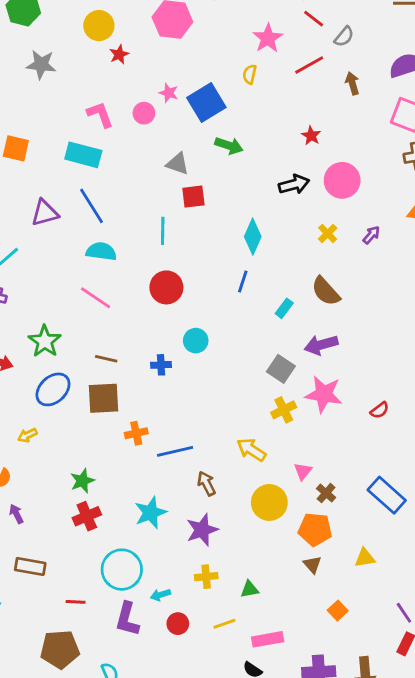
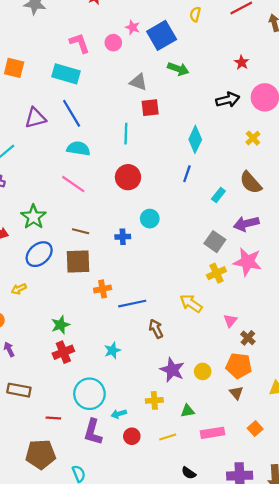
yellow circle: (269, 502) -> (203, 371), moved, size x0.6
cyan star: (150, 513) -> (112, 350), size x0.7
purple star: (202, 530) -> (172, 370), moved, turned -30
pink rectangle: (268, 639) -> (212, 433), moved

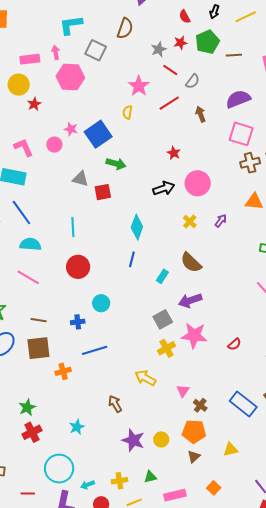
red square: (150, 108) -> (103, 192), moved
gray square: (215, 242) -> (163, 319), turned 30
blue line: (132, 304) -> (95, 350), moved
brown triangle: (236, 393) -> (194, 457), turned 32
yellow cross: (154, 400) -> (119, 481), moved

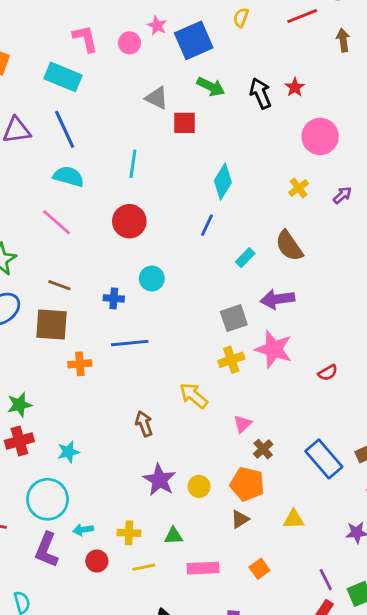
black arrow: (164, 188) -> (260, 93), moved, turned -105
cyan star: (77, 427) -> (68, 452), moved

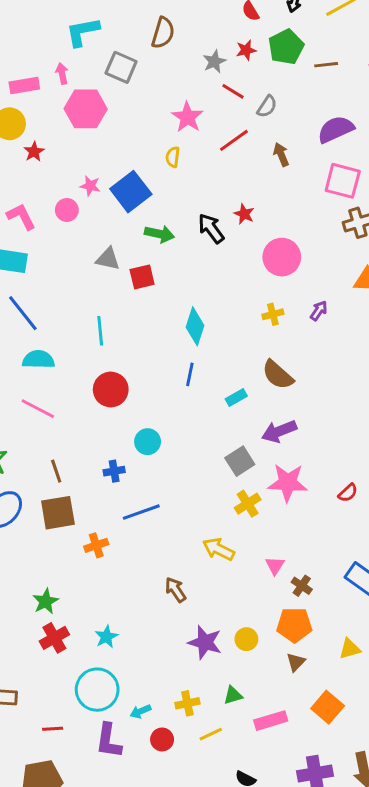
yellow cross: (299, 188) -> (273, 314), turned 36
cyan rectangle: (245, 258) -> (236, 397), turned 30
brown line: (59, 285) -> (56, 471), turned 65
orange square: (259, 569) -> (328, 707), size x1.5

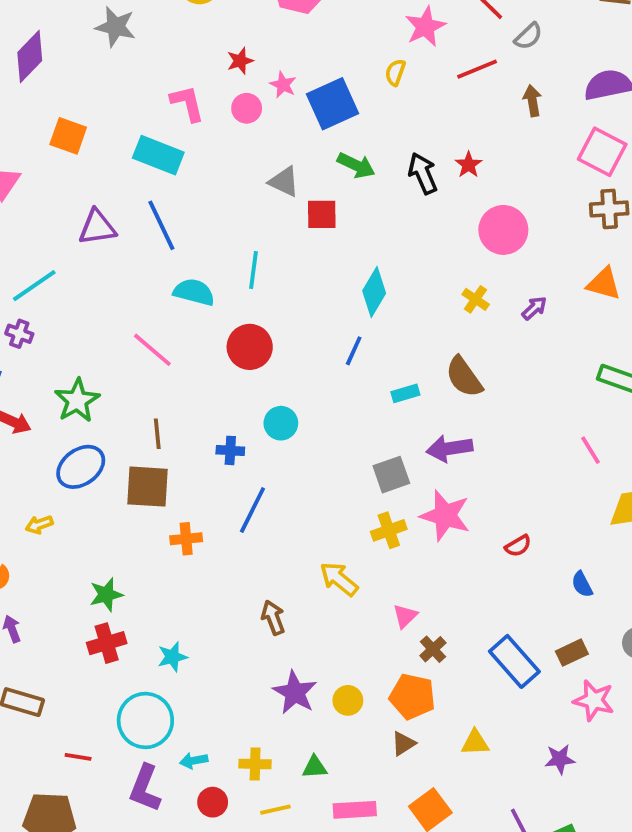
red star: (34, 152) -> (240, 61), moved
yellow cross: (273, 314) -> (476, 299), turned 36
cyan semicircle: (38, 359) -> (194, 292), moved
blue line: (141, 512) -> (252, 510), turned -57

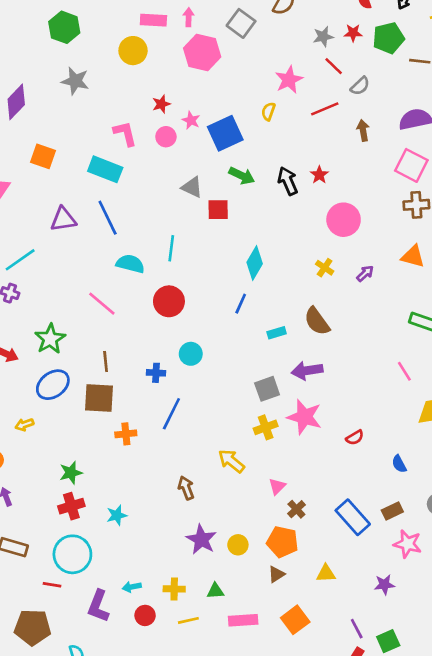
cyan circle: (145, 720) -> (72, 554), moved

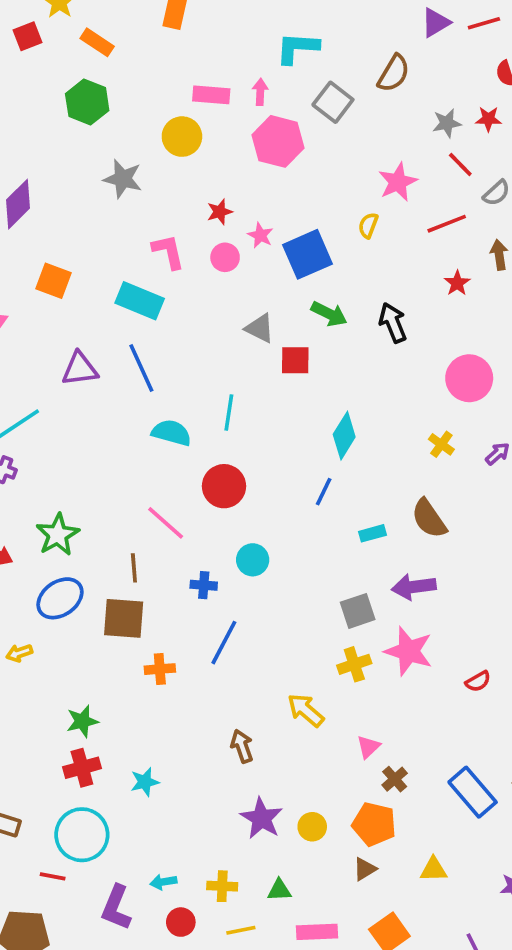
gray star: (75, 81) -> (123, 179), moved
red star: (319, 175) -> (457, 283), moved
pink line: (102, 304) -> (166, 523), moved

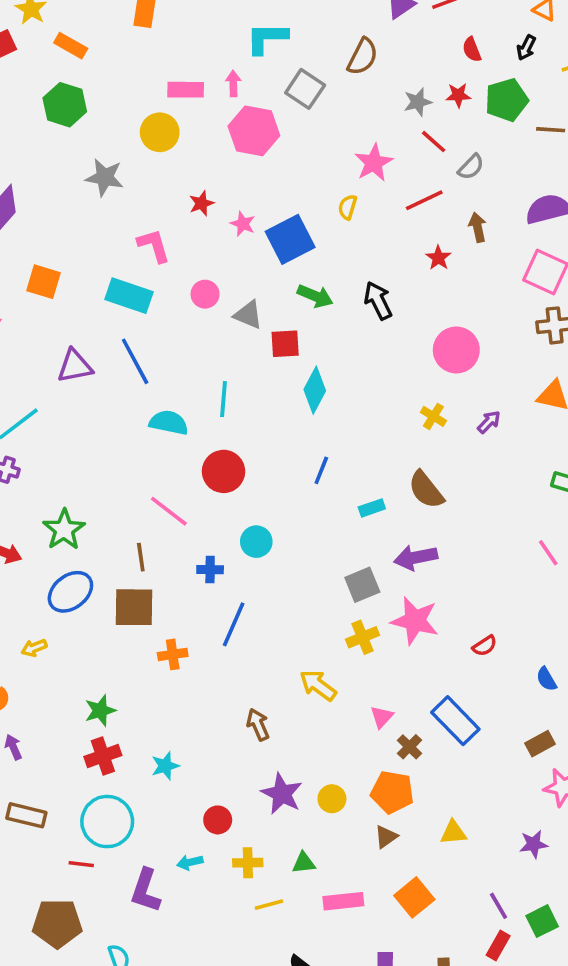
pink circle: (225, 257) -> (205, 294), moved
cyan diamond: (344, 436) -> (315, 390), moved
blue rectangle: (473, 792) -> (455, 721), moved
red circle: (181, 922) -> (218, 820), moved

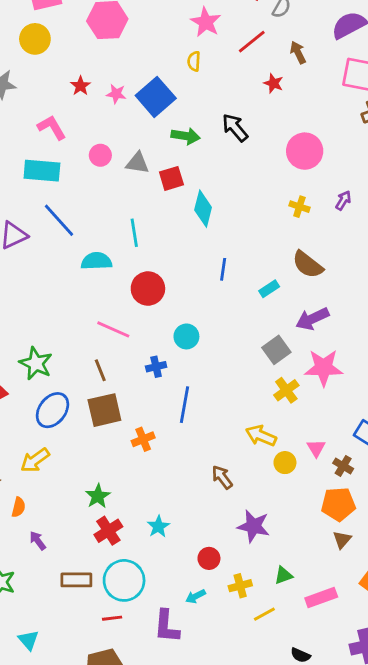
yellow arrow: (34, 648) -> (35, 460), size x1.5
yellow circle: (332, 799) -> (285, 463), moved
brown rectangle: (26, 815) -> (76, 580), moved

